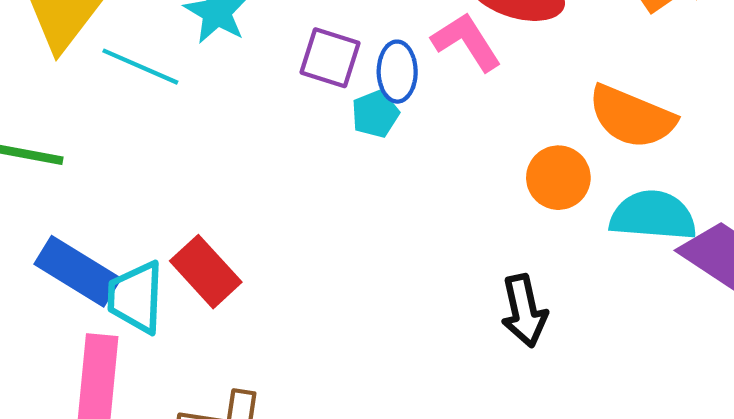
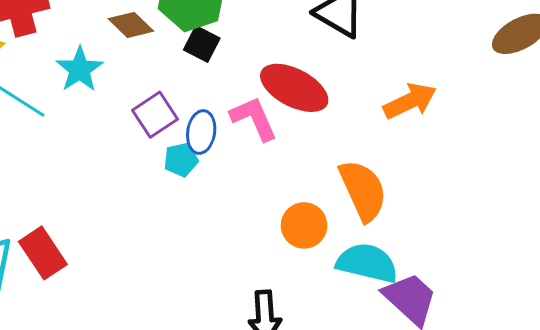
purple square: (330, 58) -> (155, 115), turned 30
orange semicircle: (632, 117) -> (363, 190), turned -146

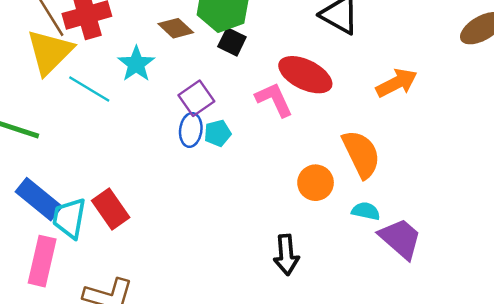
blue ellipse: (201, 132) -> (191, 130), moved
cyan semicircle: (367, 263) -> (366, 211), size x0.6

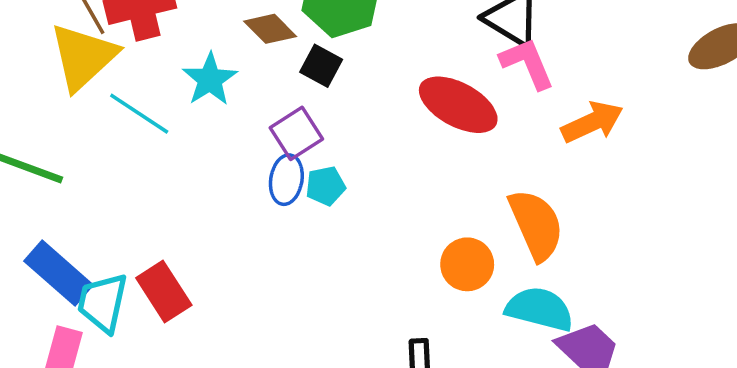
black square: (232, 42) -> (321, 66), moved
pink L-shape: (274, 99) -> (527, 63), moved
cyan semicircle: (366, 211) -> (540, 309), size x1.6

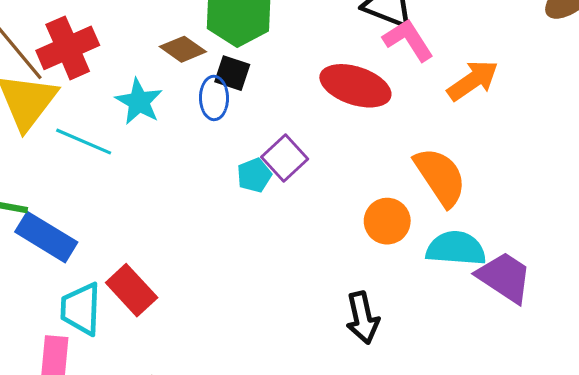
purple square: (296, 133) -> (285, 158), moved
blue ellipse: (286, 180) -> (214, 98), moved
blue rectangle: (59, 273) -> (46, 237), moved

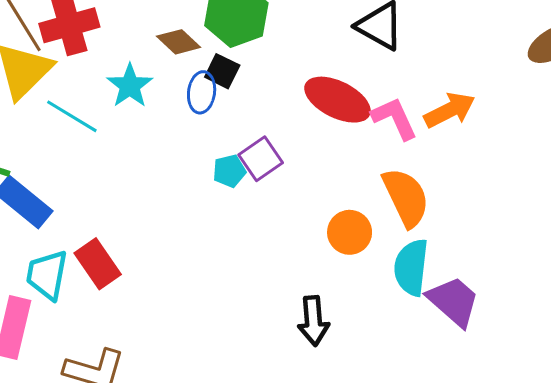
pink L-shape: (408, 40) -> (394, 118), moved
cyan semicircle: (456, 248) -> (411, 267), turned -96

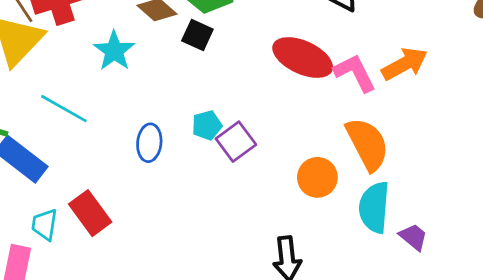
blue ellipse: (202, 92) -> (149, 143), moved
cyan line: (72, 116) -> (64, 109), moved
purple square: (261, 159) -> (236, 142), moved
cyan trapezoid: (47, 275) -> (45, 225), size x0.7
purple trapezoid: (453, 301) -> (413, 237), size x0.6

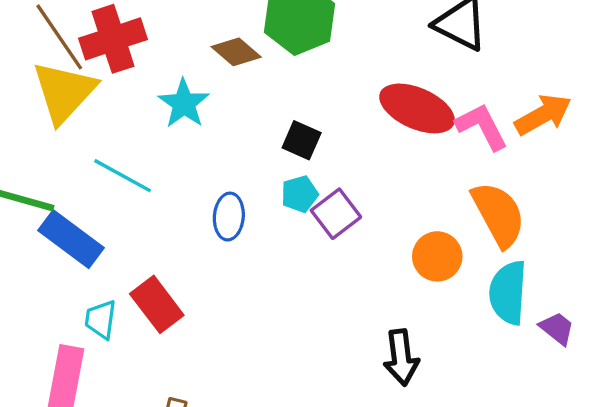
black square: (197, 35) -> (302, 140), moved

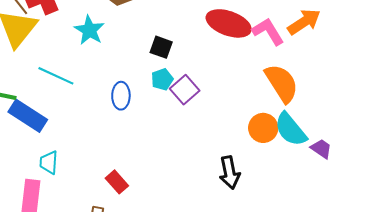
orange circle: (437, 256) -> (263, 128), moved
cyan semicircle: (508, 293) -> (291, 129), turned -39
red rectangle: (157, 304) -> (117, 182), moved, size x0.7

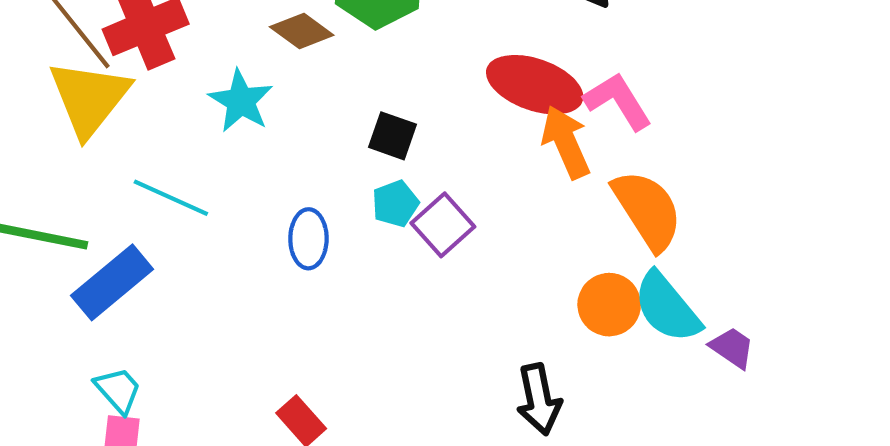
orange arrow: (304, 22) -> (566, 142), moved, turned -80
blue rectangle: (28, 116) -> (112, 282), turned -72
cyan trapezoid: (49, 162) -> (118, 390), moved, turned 135

